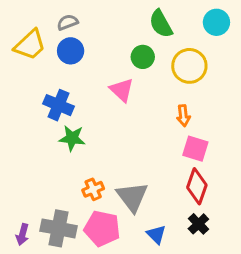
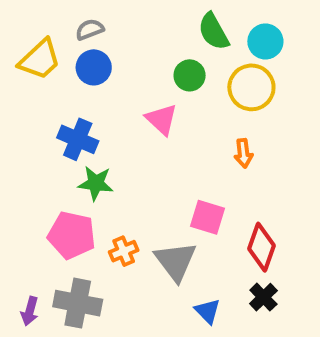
cyan circle: (216, 22) -> (265, 41), moved
pink square: (195, 149) -> (208, 217), moved
pink pentagon: (102, 228) -> (72, 235), moved

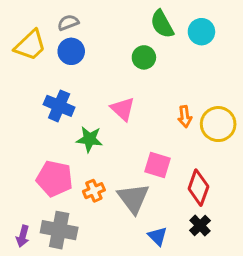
yellow circle: (251, 87) -> (218, 124), moved
pink triangle: (162, 119) -> (123, 109), moved
green star: (96, 183) -> (89, 139), moved

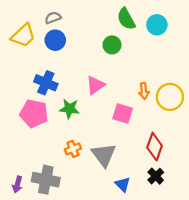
pink triangle: (123, 109) -> (95, 85), turned 42
pink square: (158, 165) -> (123, 113), moved
pink pentagon: (55, 179) -> (34, 113), moved

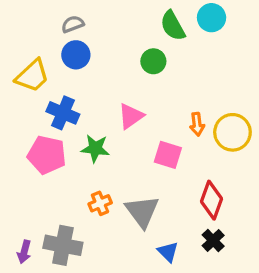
cyan circle: (157, 25) -> (212, 18), moved
yellow trapezoid: (23, 35) -> (32, 76), moved

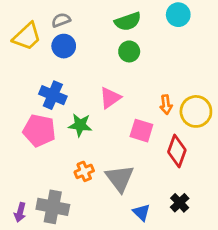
green semicircle: (173, 26) -> (128, 21), moved, turned -80
yellow trapezoid: (32, 76) -> (27, 36), moved
red diamond: (212, 200) -> (177, 151), moved

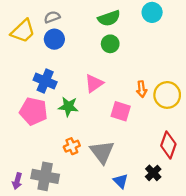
red diamond: (177, 151) -> (168, 145), moved

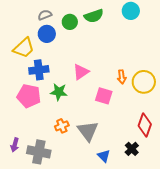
yellow trapezoid: (23, 31) -> (24, 48), moved
green circle: (110, 44) -> (70, 22), moved
blue cross: (45, 81) -> (39, 70), turned -30
purple arrow: (17, 181) -> (15, 145), moved

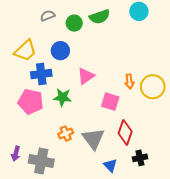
blue circle: (47, 34) -> (60, 51), moved
red diamond: (145, 125) -> (125, 132), moved
black cross: (132, 149) -> (140, 158), turned 32

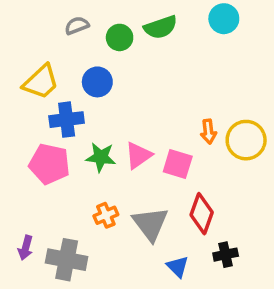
pink triangle: (86, 76) -> (138, 155), moved

